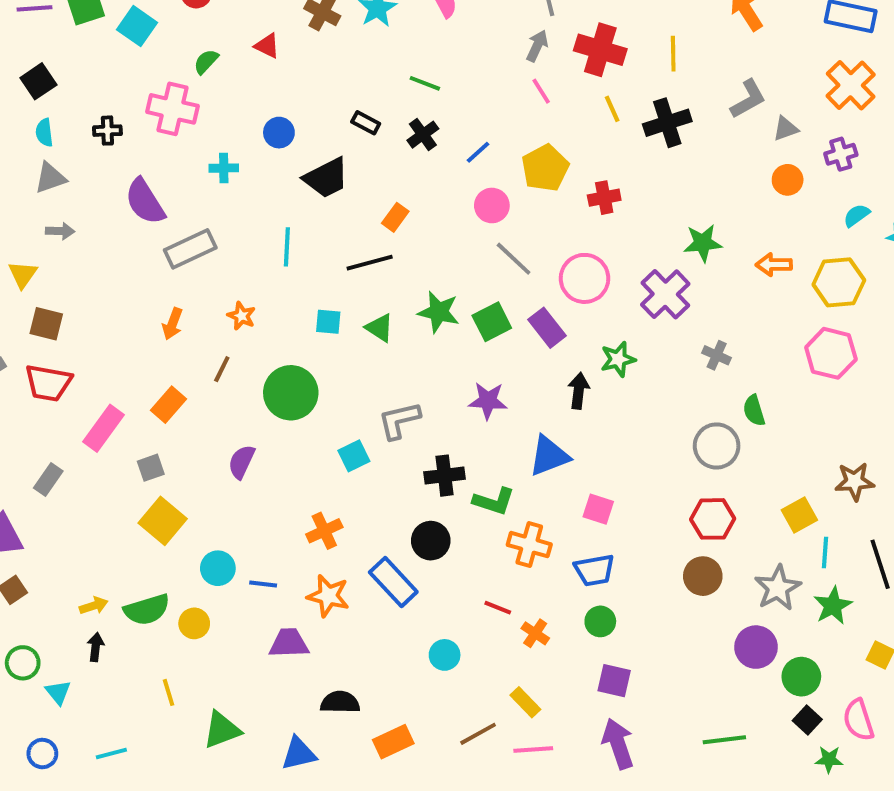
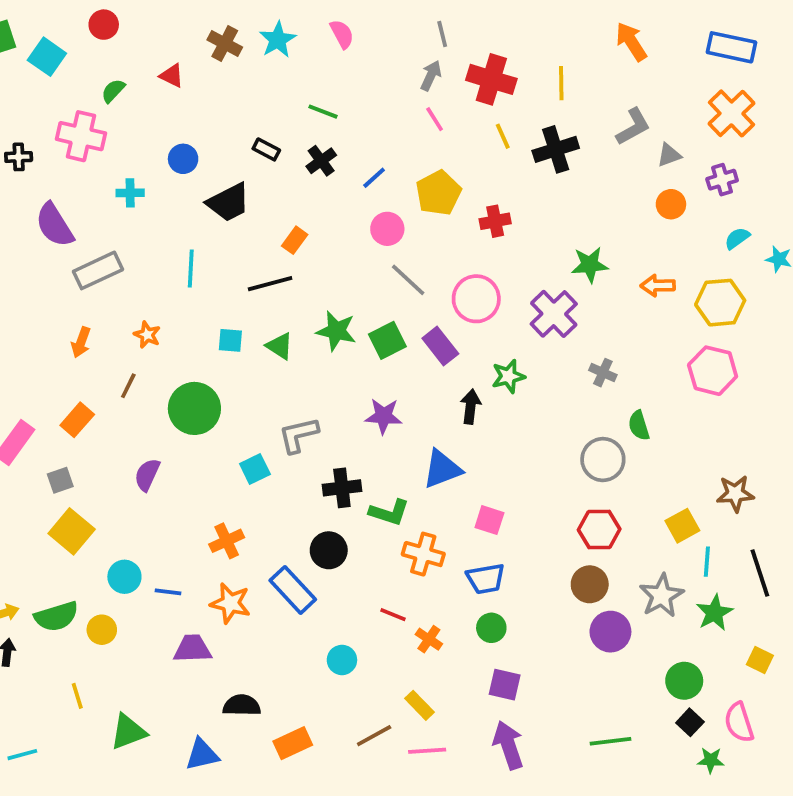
purple circle: (756, 647) -> (610, 632), moved

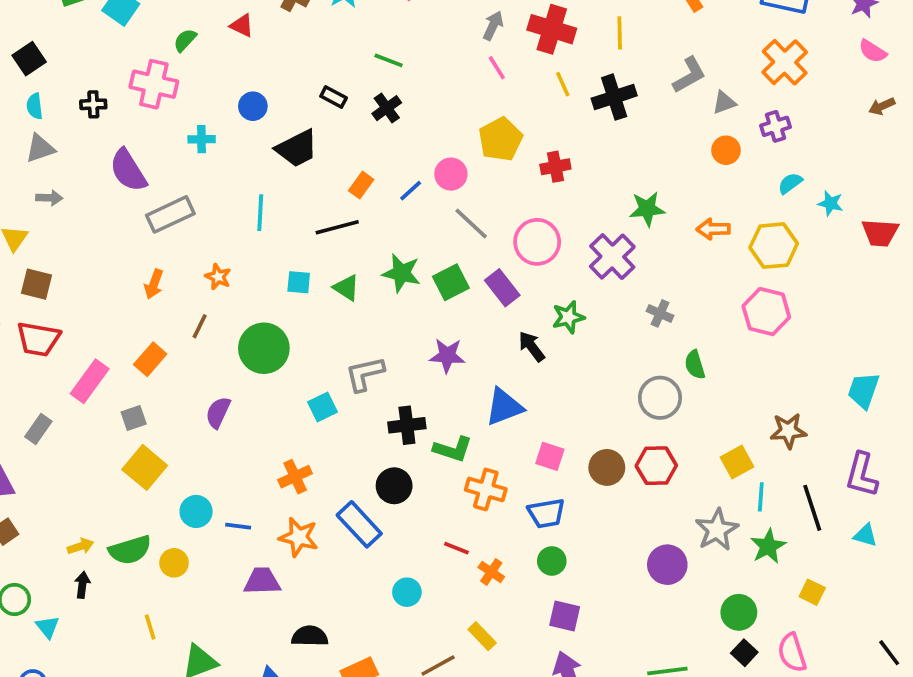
blue line: (374, 178) -> (411, 191), moved
black arrow: (471, 407) -> (532, 346), turned -44
brown circle: (590, 584) -> (607, 467), moved

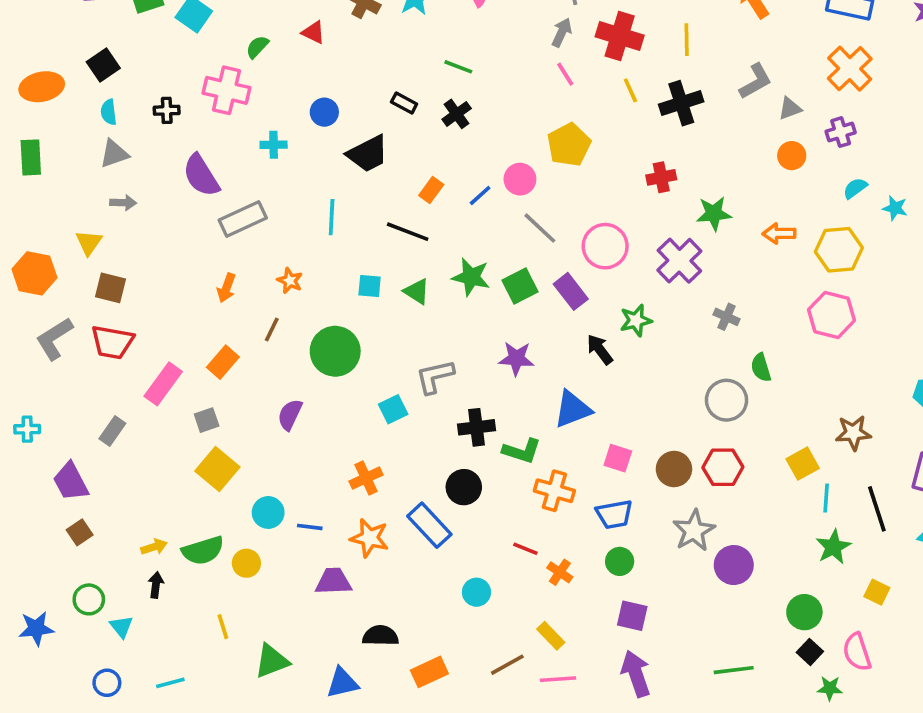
red cross: (555, 167) -> (661, 177), moved
black line: (337, 227) -> (408, 232), turned 36
gray star: (717, 530) -> (694, 531), moved

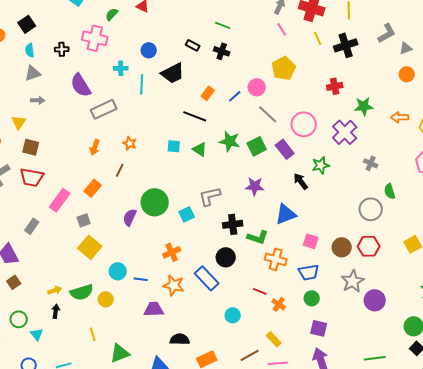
black cross: (457, 114) -> (222, 51), turned -35
cyan line: (332, 217) -> (142, 84), moved
green circle: (335, 351) -> (155, 202), moved

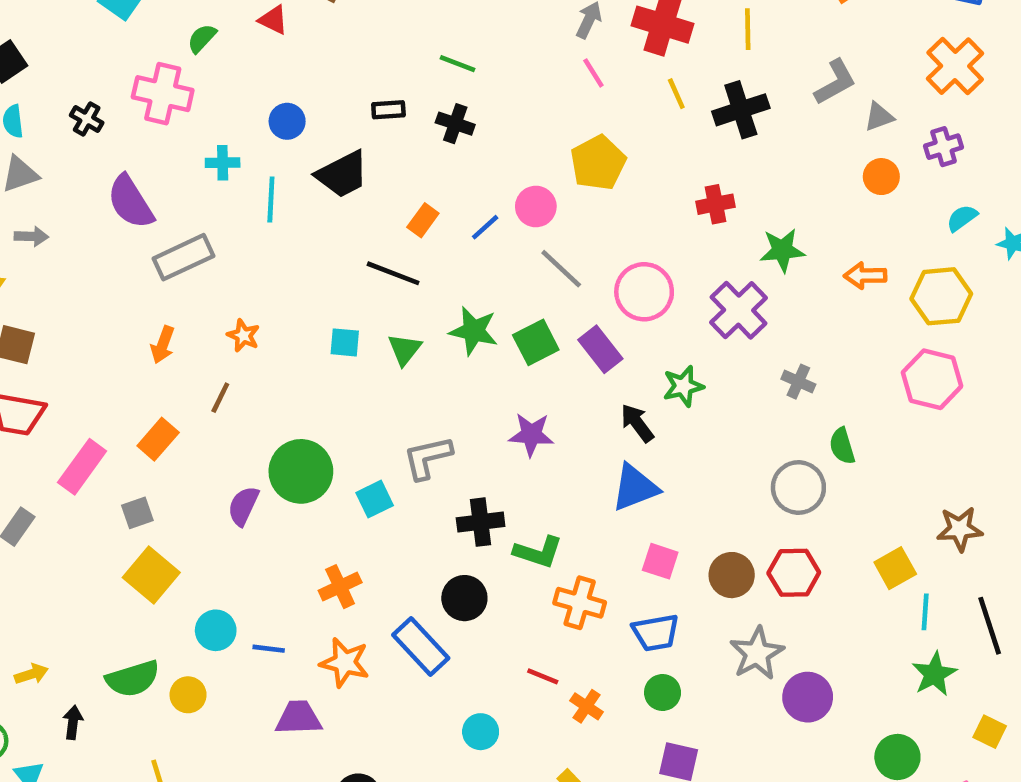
black rectangle: (193, 45) -> (388, 110), turned -32
black cross: (62, 49) -> (87, 119), turned 32
green triangle: (200, 149) -> (405, 349), turned 35
blue triangle: (286, 214) -> (635, 488), moved
yellow arrow: (55, 290) -> (31, 674), moved

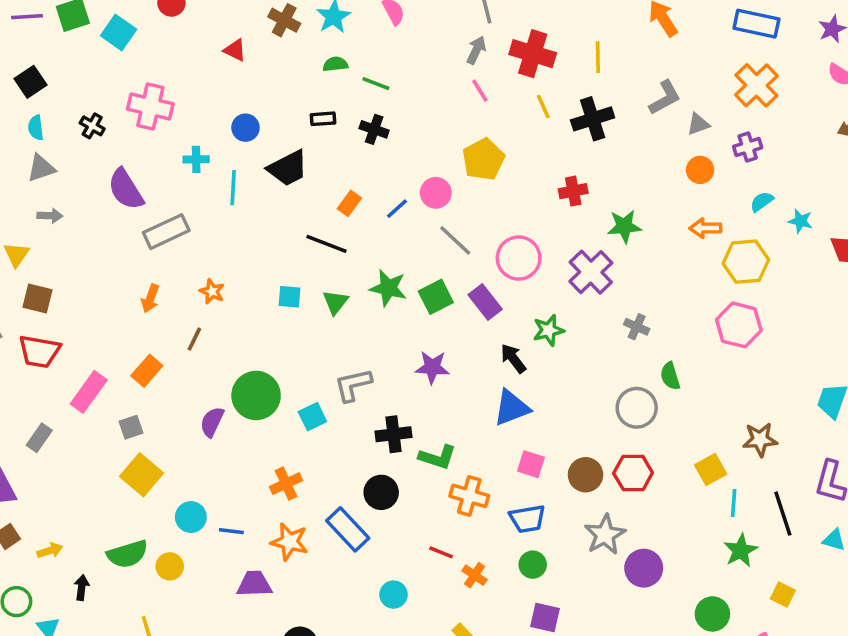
green semicircle: (202, 38) -> (335, 64), moved, turned 40
orange arrow: (865, 276) -> (705, 228), moved

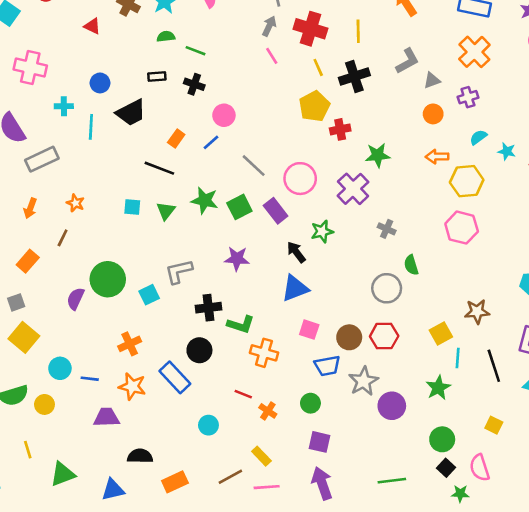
yellow pentagon: (483, 159) -> (314, 106), moved
pink circle: (436, 193) -> (224, 115), moved
blue trapezoid: (527, 519) -> (327, 366), moved
green star: (741, 551) -> (438, 388), moved

